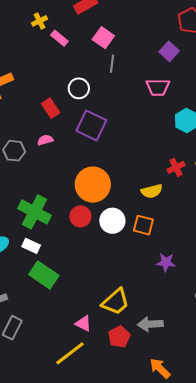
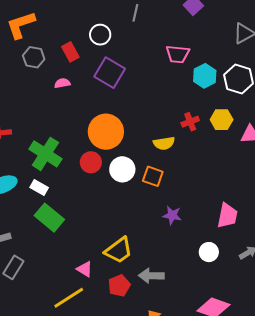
pink trapezoid: (158, 87) -> (178, 54), moved
gray hexagon: (14, 151) -> (34, 57), moved

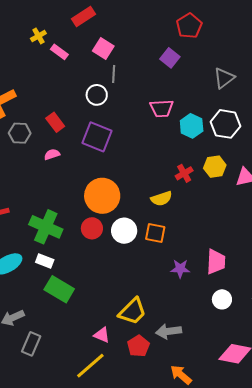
white circle: (100, 35) -> (97, 95), moved
pink trapezoid: (227, 216) -> (216, 262), moved

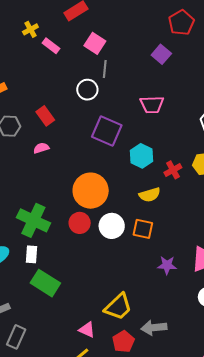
cyan hexagon: (192, 126) -> (142, 156), moved
purple square: (97, 137) -> (107, 131), moved
white rectangle: (45, 261) -> (32, 254), turned 72

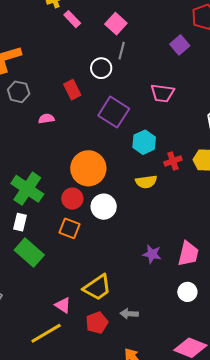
red rectangle: (45, 116) -> (72, 90), moved
orange square: (143, 229) -> (70, 228), moved
gray arrow: (154, 328) -> (129, 314), size x0.7

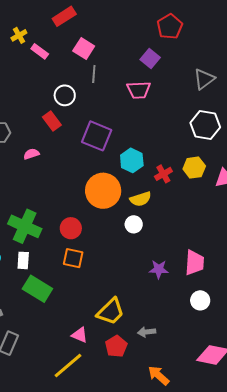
white circle: (101, 68) -> (65, 95), moved
pink trapezoid: (163, 93) -> (139, 90), moved
orange circle: (88, 168) -> (103, 191), moved
white circle: (104, 207) -> (134, 224), moved, size x0.7

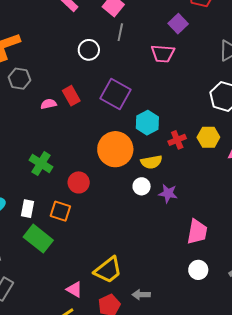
red rectangle: (52, 121) -> (71, 96), moved
green cross: (25, 226) -> (41, 164), moved, size x0.7
orange square: (73, 258) -> (60, 211), moved
purple star: (159, 269) -> (168, 193), moved

